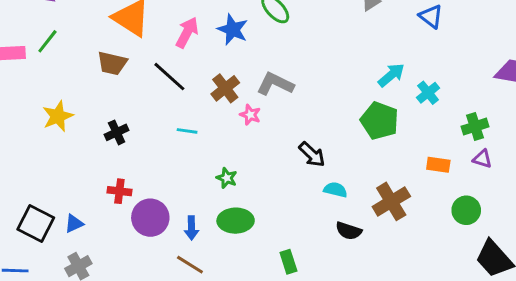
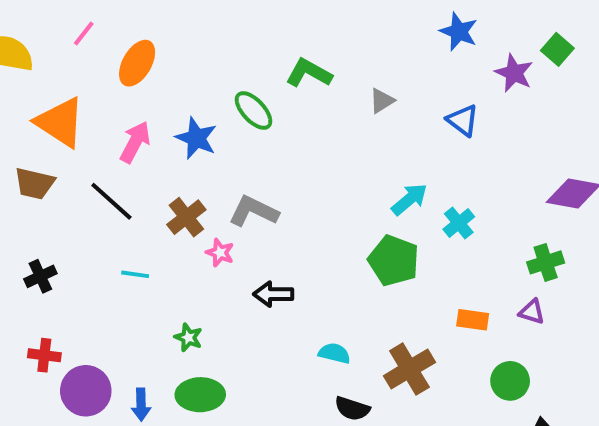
green cross: (475, 127) -> (546, 262), moved
black arrow: (312, 154) -> (273, 294), moved, turned 136

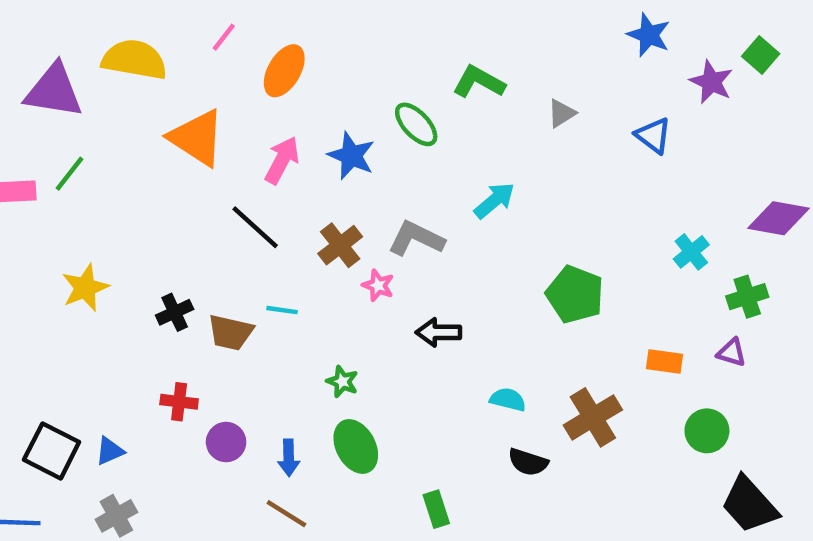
brown trapezoid: (34, 184) -> (231, 332), moved
cyan arrow: (409, 199) -> (494, 200), moved
cyan cross: (459, 223) -> (691, 252), moved
purple circle: (86, 391) -> (226, 442), size x0.7
green ellipse: (200, 395) -> (356, 446), turned 63

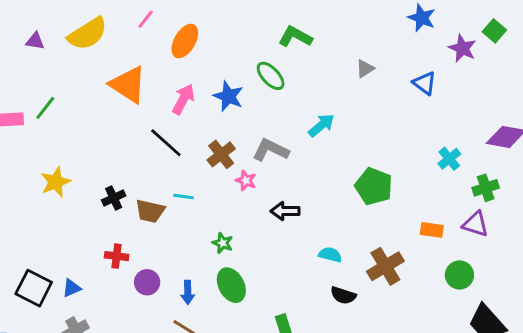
yellow semicircle: (134, 60) -> (87, 34), turned 138
green L-shape: (479, 82) -> (295, 37), moved
purple triangle: (54, 91) -> (35, 41), moved, size x0.5
purple triangle: (732, 353) -> (475, 224), size x1.4

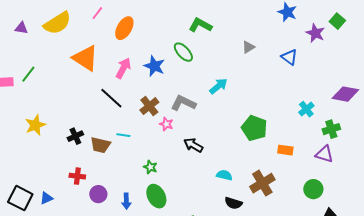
black arrow: (285, 211) -> (193, 145), turned 30
orange rectangle: (432, 230) -> (285, 150), moved

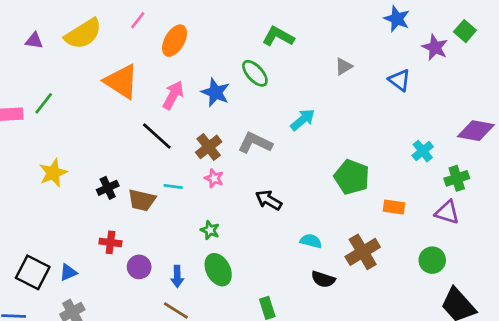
pink star: (166, 124) -> (214, 178), moved

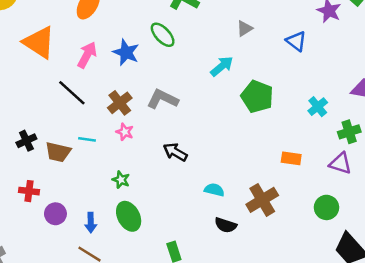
cyan arrow: (303, 120) -> (222, 66), moved
green pentagon: (352, 177) -> (257, 97), moved

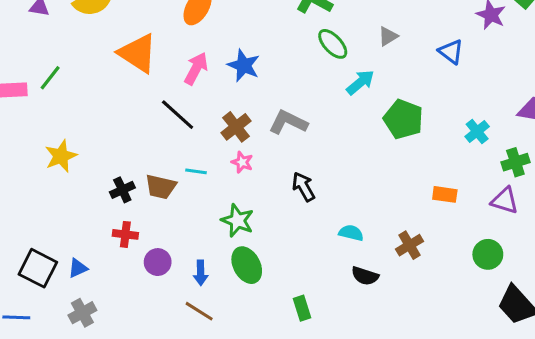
green ellipse: (163, 35) -> (333, 44), moved
black cross: (26, 141) -> (122, 190), moved
black arrow: (175, 152) -> (304, 187), turned 30
green star: (121, 180) -> (237, 221), size x1.5
brown cross: (262, 200) -> (410, 245), size x0.7

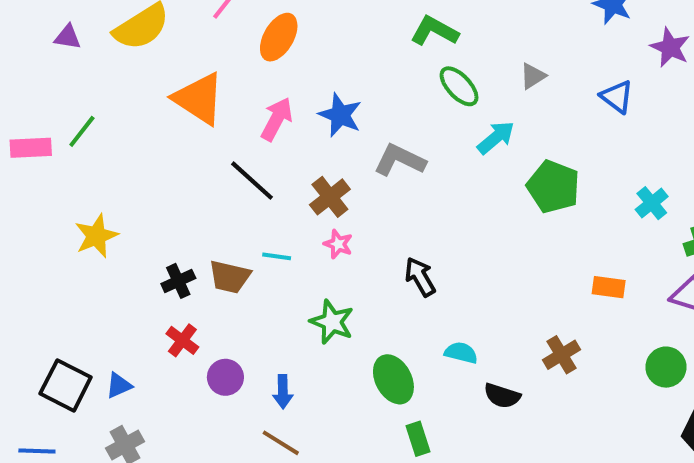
gray L-shape: (288, 122) -> (400, 160), moved
cyan semicircle: (351, 233) -> (461, 353), moved
red cross: (125, 234) -> (182, 340), turned 30
green ellipse: (247, 265) -> (393, 379), moved

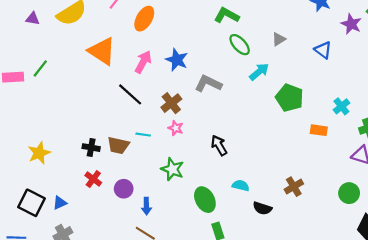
yellow star: (96, 236) -> (39, 153), moved
black cross: (178, 281) -> (91, 148), turned 35
orange rectangle: (609, 287) -> (319, 130), moved
purple circle: (225, 377) -> (124, 189), moved

